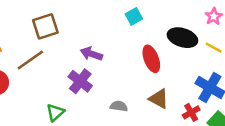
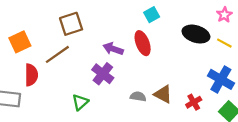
red ellipse: (151, 59) -> (143, 43), moved
brown triangle: (159, 99) -> (163, 94), moved
red cross: (191, 112) -> (194, 102), moved

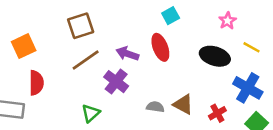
pink star: (224, 15) -> (228, 21), moved
black ellipse: (196, 34) -> (215, 56), moved
brown line: (57, 54) -> (86, 60), moved

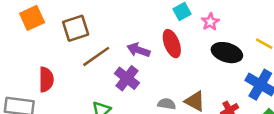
pink star: (228, 21) -> (210, 22), moved
brown square: (81, 26) -> (76, 28), moved
orange square: (24, 46) -> (32, 18), moved

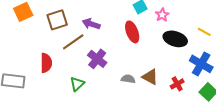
purple arrow: (138, 50) -> (91, 24), moved
red semicircle: (46, 79) -> (46, 63), moved

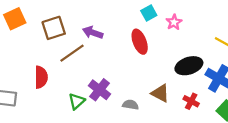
black ellipse: (175, 39) -> (189, 66), moved, turned -35
purple cross: (97, 59) -> (100, 90), moved
gray semicircle: (128, 79) -> (130, 105), moved
red cross: (177, 84) -> (191, 101), turned -32

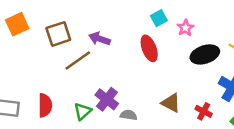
black ellipse: (189, 66) -> (205, 54), moved
red semicircle: (41, 77) -> (45, 105), moved
gray semicircle: (130, 105) -> (129, 115), moved

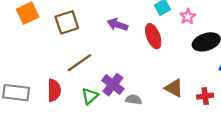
purple arrow: (100, 39) -> (117, 25), moved
brown line: (78, 61) -> (79, 63), moved
red cross: (204, 111) -> (205, 96), turned -35

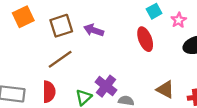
purple arrow: (117, 25) -> (94, 30), moved
brown line: (79, 63) -> (60, 59), moved

